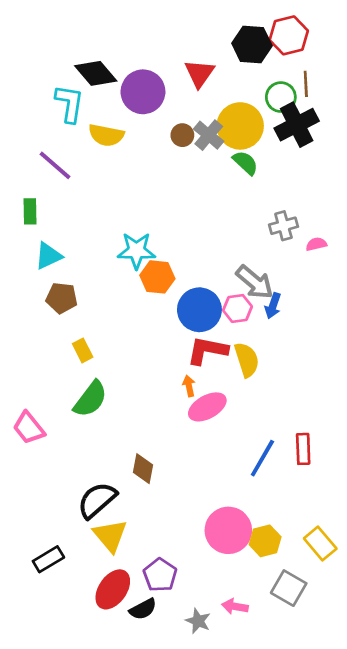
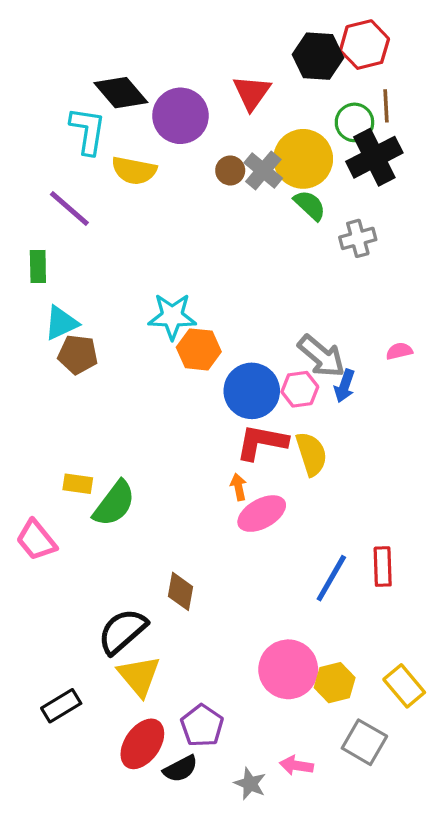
gray cross: (283, 226) -> (358, 238), moved
pink semicircle: (316, 244) -> (399, 351), moved
brown pentagon: (62, 298) -> (78, 354), moved
yellow rectangle: (83, 350) -> (78, 484), moved, turned -55

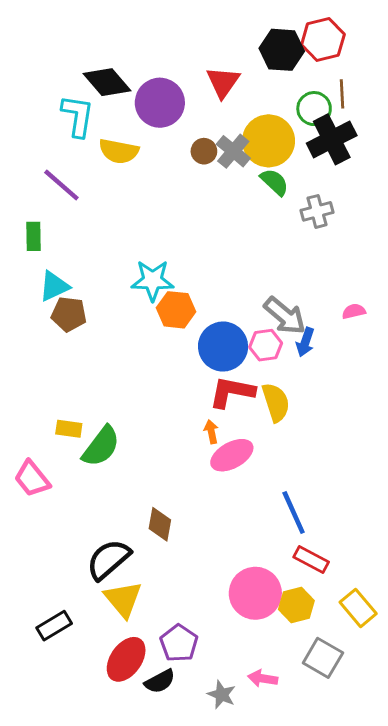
red rectangle: (383, 567) -> (311, 559), moved, turned -60
blue line: (331, 578) -> (294, 512), turned -54

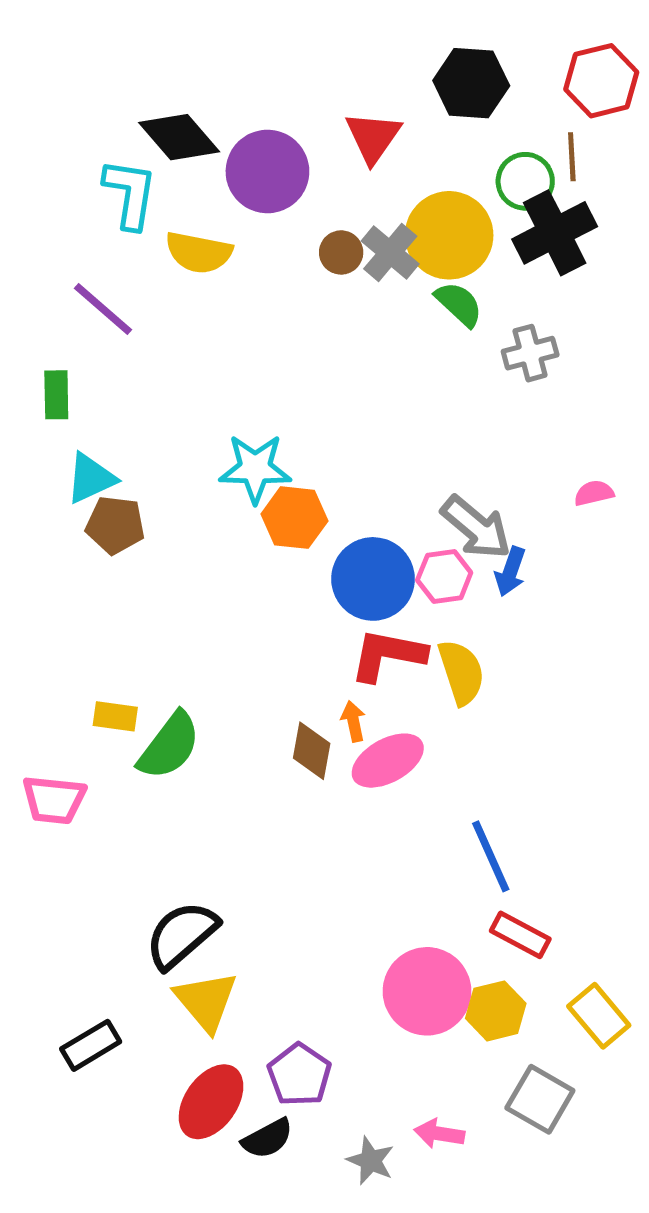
red hexagon: (323, 40) -> (601, 81), moved
pink semicircle: (354, 311) -> (594, 493), moved
pink trapezoid: (32, 479) -> (54, 800), turned -45
brown diamond: (160, 524) -> (312, 751), moved

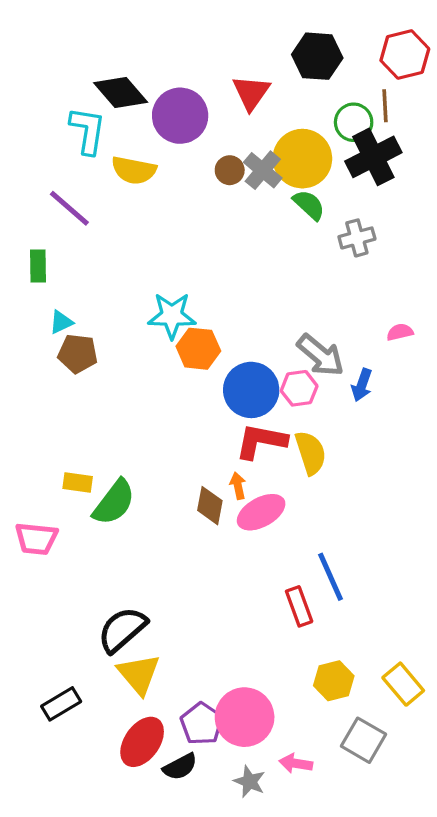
cyan triangle: (91, 478) -> (61, 322), size x0.7
blue arrow: (510, 572) -> (362, 385), moved
red rectangle: (520, 935) -> (299, 606), moved, turned 42
pink circle: (427, 991) -> (245, 717), moved

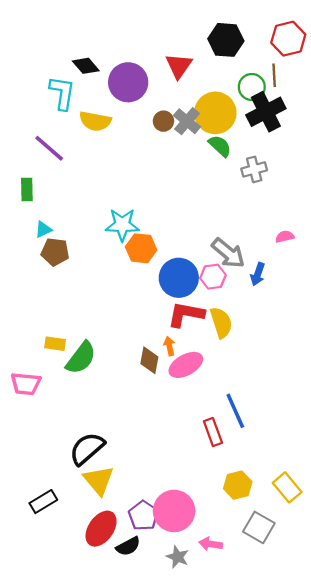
black diamond: (121, 93) -> (86, 66), size x0.7

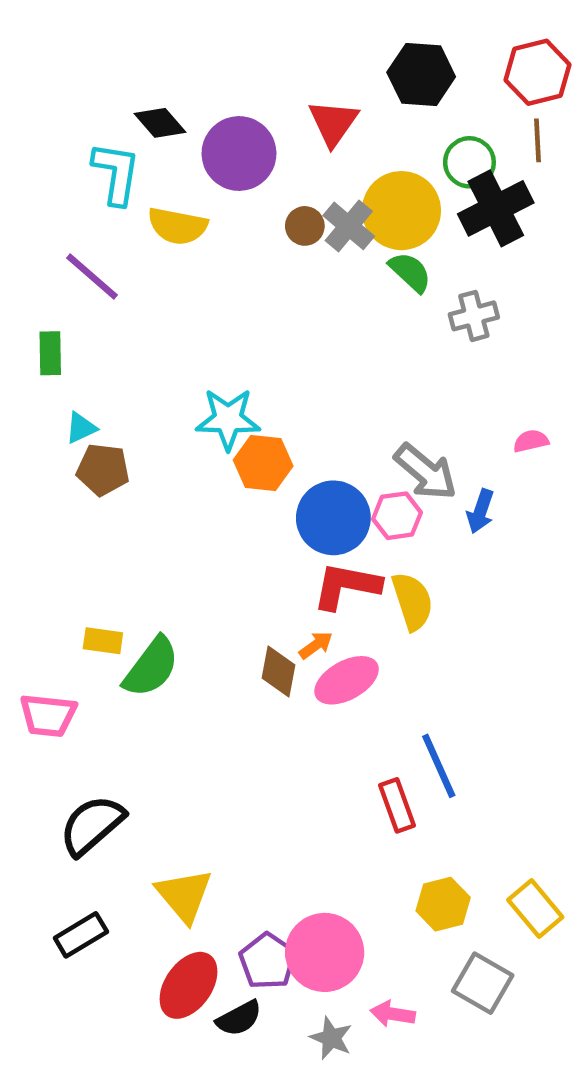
brown line: (274, 75) -> (537, 140), moved
orange arrow: (169, 346) -> (316, 645), turned 66
black semicircle: (87, 449) -> (92, 825), moved

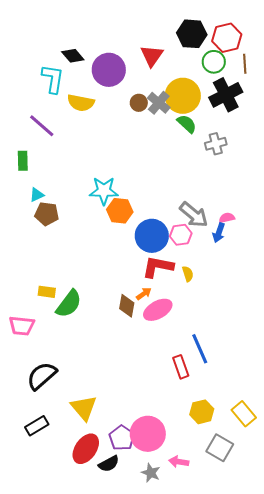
red hexagon: (537, 72) -> (227, 38), moved
green circle: (469, 162) -> (214, 62), moved
pink semicircle: (531, 441) -> (227, 218), moved
yellow semicircle: (412, 601) -> (188, 274), size x0.6

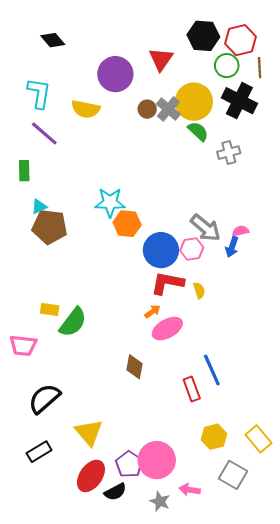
black diamond: (73, 56) -> (53, 40), moved
cyan L-shape: (53, 79) -> (39, 93), moved
black cross: (226, 95) -> (239, 101), turned -36
brown pentagon: (47, 214) -> (50, 227), size x1.4
brown diamond: (127, 306) -> (134, 367), moved

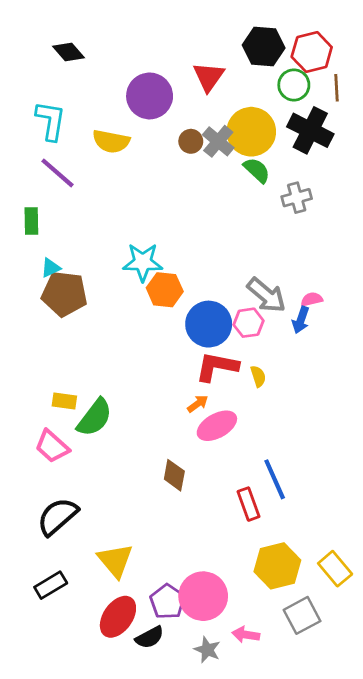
pink trapezoid: (23, 346) -> (52, 446), moved, turned 36
yellow hexagon: (214, 437) -> (277, 566), size x1.4
gray square: (233, 475) -> (302, 615), turned 32

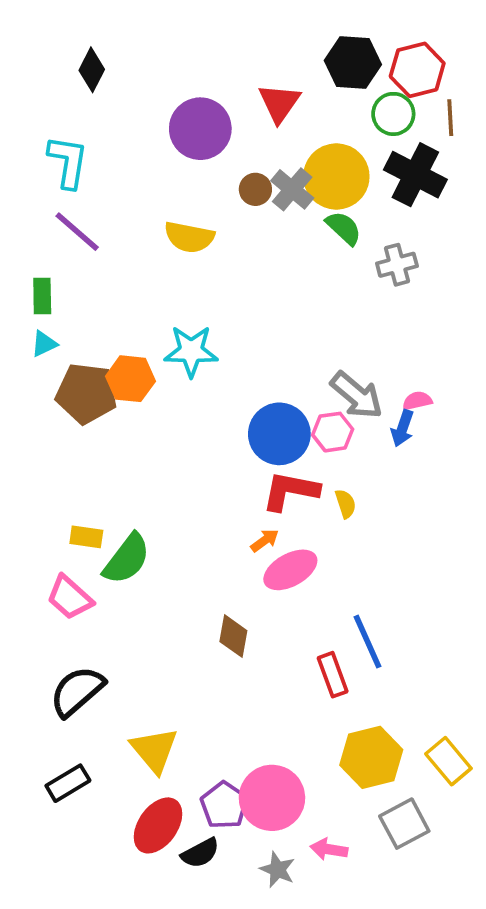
black diamond: (68, 52) -> (92, 70), turned 68
yellow semicircle: (111, 141) -> (189, 237), moved
cyan triangle: (51, 268) -> (44, 344), moved
orange hexagon: (165, 290) -> (130, 379), moved

